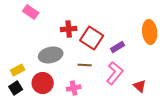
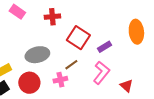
red cross: (69, 29) -> (52, 17), moved
brown line: (85, 65) -> (71, 65), turned -40
pink cross: (74, 88) -> (60, 80), moved

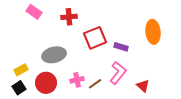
red square: (78, 38) -> (95, 38), turned 35
purple rectangle: (104, 47) -> (121, 47), turned 48
brown line: (71, 65) -> (95, 84), moved

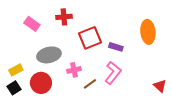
pink rectangle: (34, 12) -> (32, 24), moved
pink cross: (77, 80) -> (74, 70), moved
red triangle: (143, 86) -> (160, 86), moved

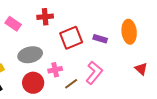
purple rectangle: (116, 47) -> (100, 39), moved
red circle: (41, 83) -> (33, 83), moved
red triangle: (160, 86) -> (141, 69), moved

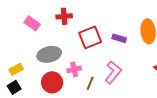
brown line: (71, 84) -> (90, 83), turned -32

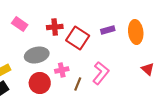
red cross: (64, 16) -> (55, 27), moved
red square: (90, 37) -> (78, 38), turned -35
purple rectangle: (119, 38) -> (108, 30), moved, turned -32

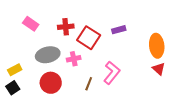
orange ellipse: (136, 32) -> (157, 46), moved
pink cross: (62, 70) -> (74, 59), moved

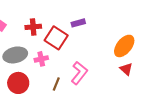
purple rectangle: (119, 30) -> (78, 23), moved
orange ellipse: (157, 46) -> (124, 46), turned 45

